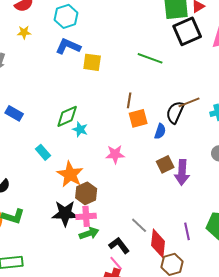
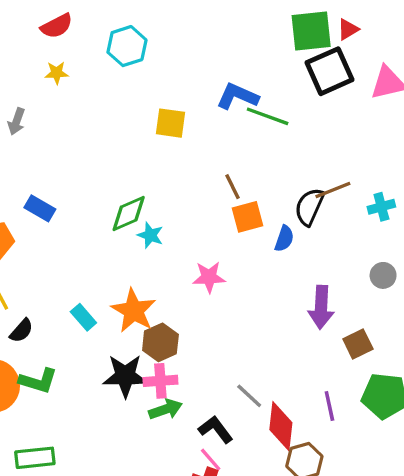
blue L-shape: (68, 46) -> (237, 96), moved
brown line: (129, 100) -> (232, 187), turned -35
cyan rectangle: (43, 152) -> (83, 317), moved
brown square: (165, 164) -> (358, 344), moved

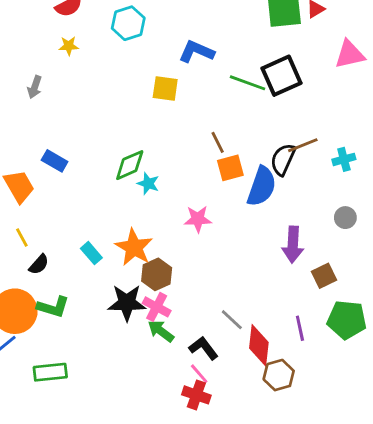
black square: (329, 71) -> (282, 76), moved
blue L-shape: (237, 96) -> (196, 52), moved
blue semicircle: (284, 239) -> (262, 186), size x1.8
pink cross: (160, 381) -> (157, 307), turned 32
green arrow: (165, 409) -> (161, 331), turned -124

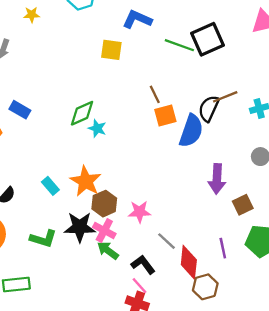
pink star: (198, 219) -> (140, 212), moved
green L-shape: (53, 307) -> (43, 239), moved

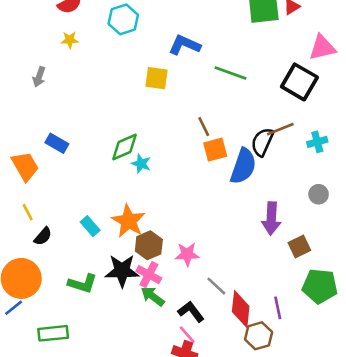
black square: (208, 39) -> (299, 82), moved, turned -36
purple line: (223, 248) -> (278, 308), moved

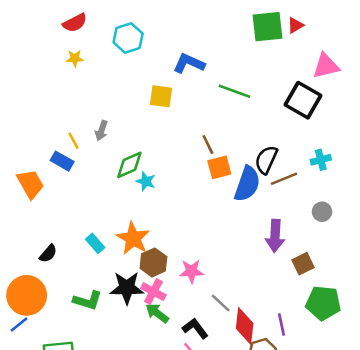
gray arrow: (39, 77) -> (101, 131), moved
brown line: (280, 129) -> (284, 179), moved
yellow line: (28, 212) -> (74, 141), moved

